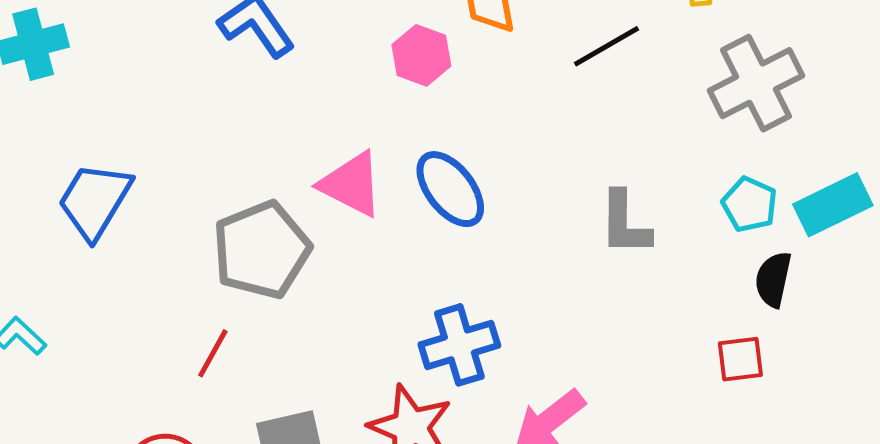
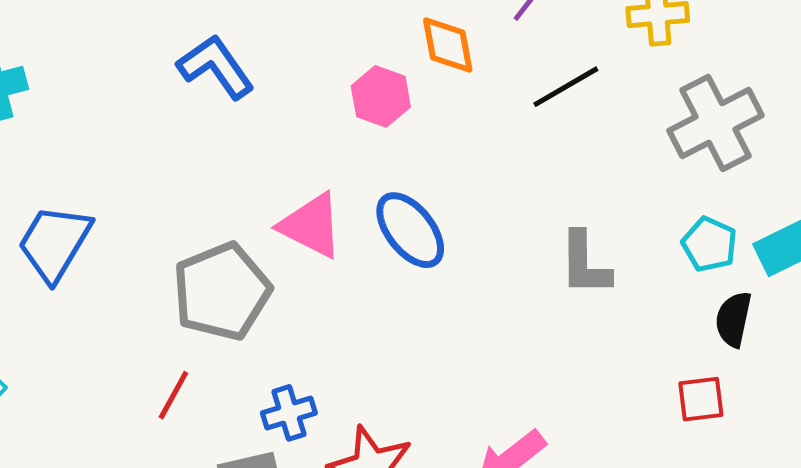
blue cross: (459, 345) -> (289, 413), moved, size x0.7

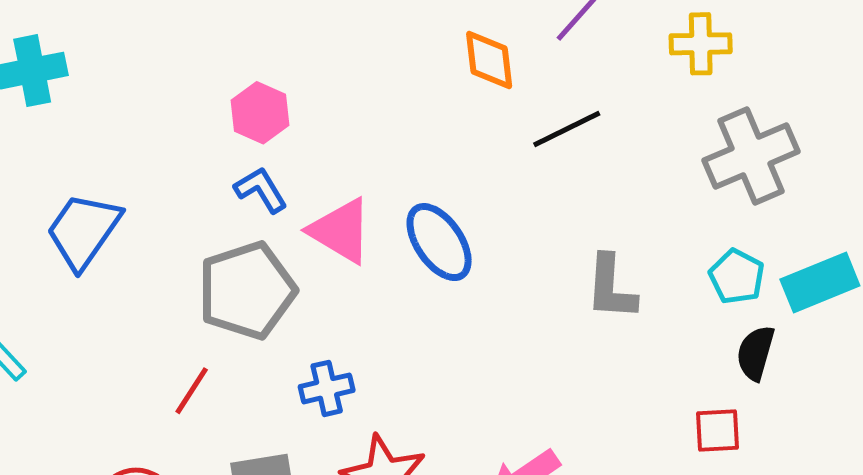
blue L-shape: (216, 67) -> (261, 190), moved, size x0.7
black line: (566, 87) -> (567, 129), moved
pink hexagon: (381, 96) -> (260, 113), moved
blue cross: (289, 413) -> (327, 388), moved

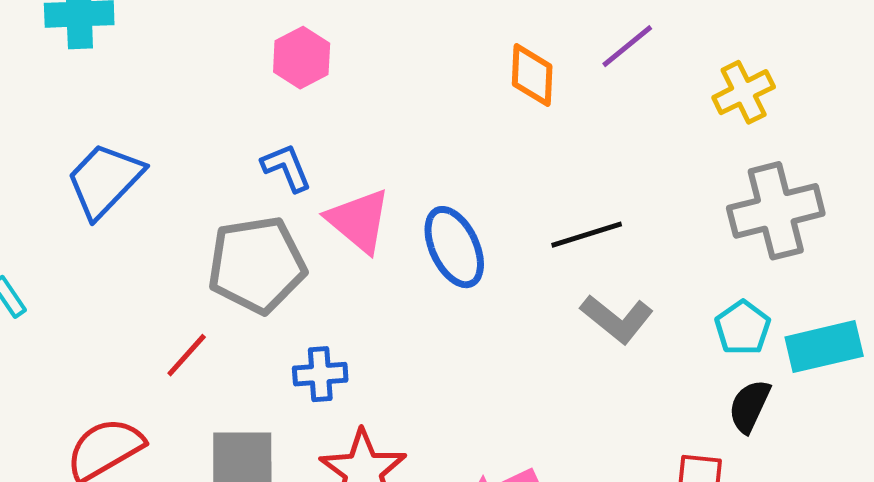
yellow cross: (701, 44) -> (744, 92), turned -34
pink hexagon: (260, 113) -> (302, 58), moved
black line: (567, 129) -> (587, 235), moved
gray L-shape: (611, 287) -> (617, 319), turned -64

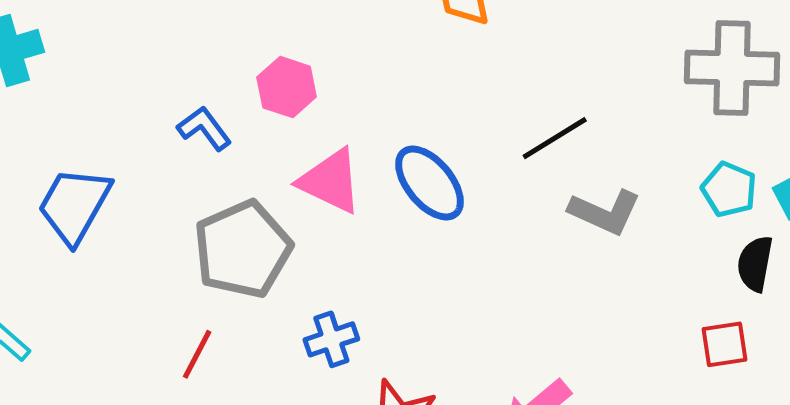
pink hexagon: (302, 58) -> (287, 87), moved
blue L-shape: (286, 168) -> (204, 128), moved
gray cross: (776, 211) -> (732, 68), turned 30

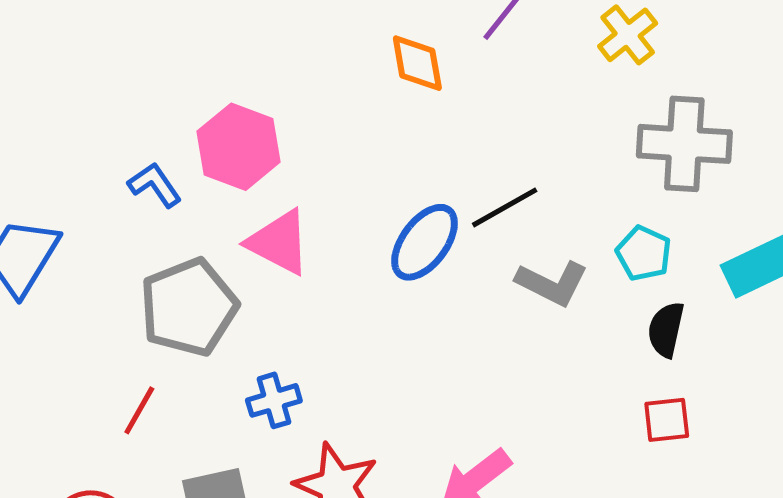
pink hexagon: (287, 87) -> (239, 147), size x1.4
blue ellipse: (430, 183) -> (425, 242), moved, turned 74
cyan pentagon: (729, 189) -> (644, 253), moved
black semicircle: (755, 264) -> (666, 330), moved

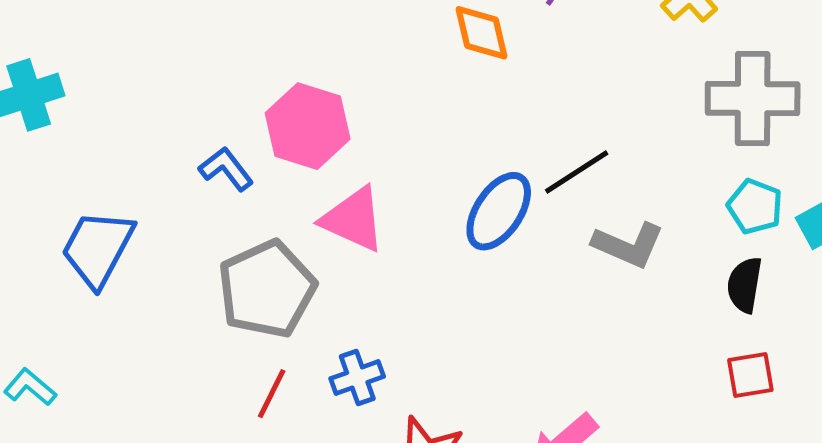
cyan pentagon: (644, 253) -> (755, 206), moved
red line: (139, 410) -> (272, 394), moved

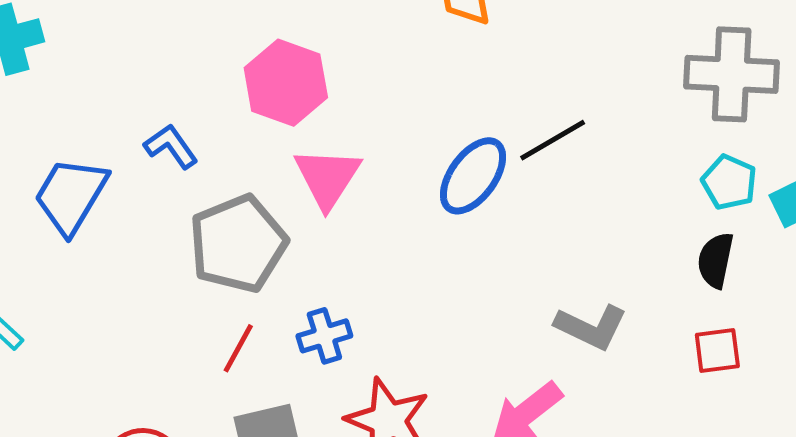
blue L-shape: (226, 169) -> (171, 146), moved
pink triangle: (353, 219) -> (327, 178), turned 36
gray L-shape: (628, 245) -> (591, 327), moved

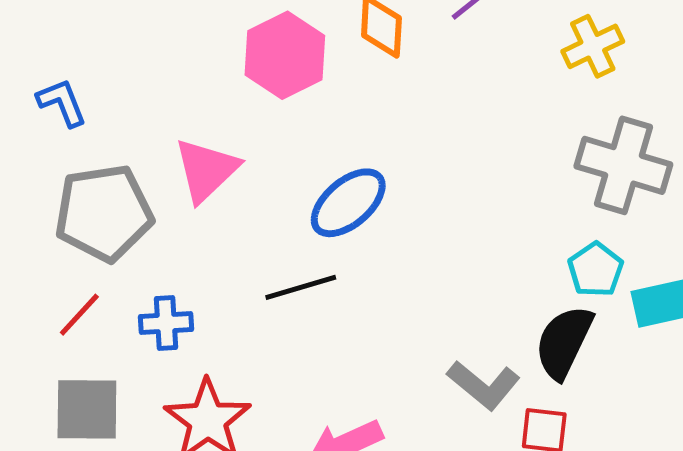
pink hexagon: (286, 83) -> (285, 55), moved
black line: (553, 140) -> (301, 287), moved
black semicircle: (716, 260) -> (564, 342), size x1.4
gray L-shape: (591, 327) -> (484, 385), moved

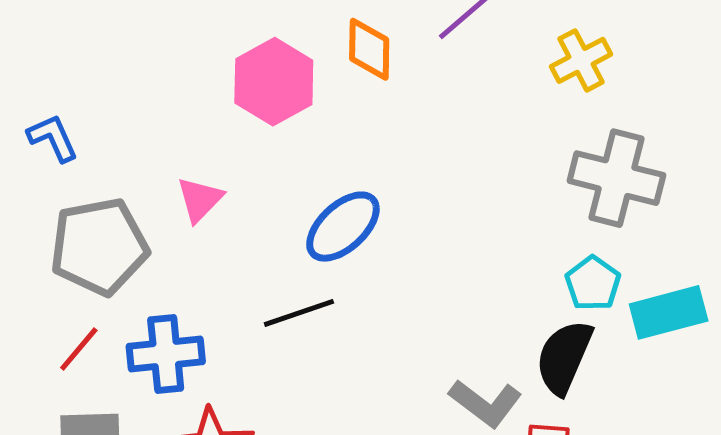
pink triangle: (206, 170) -> (200, 199), size x0.7
blue cross: (166, 323) -> (166, 354), size x1.4

